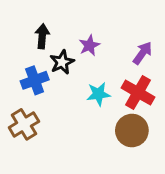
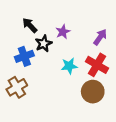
black arrow: (42, 36) -> (30, 25), turned -49

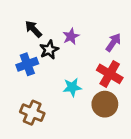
cyan star: (69, 66) -> (72, 87), moved
brown cross: (17, 87) -> (32, 113), moved, turned -36

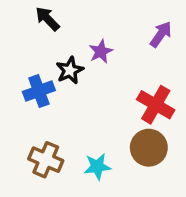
black arrow: (33, 29) -> (47, 19), moved
purple arrow: (113, 42) -> (161, 34), moved
cyan star: (72, 87) -> (97, 167), moved

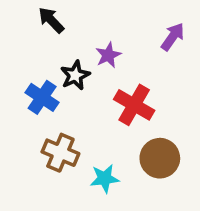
blue cross: (39, 91) -> (42, 97), turned -36
red cross: (156, 105) -> (134, 105), moved
brown cross: (46, 160) -> (60, 153), moved

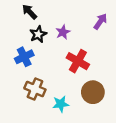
black star: (75, 75) -> (38, 34), moved
blue cross: (42, 97) -> (24, 57), turned 30

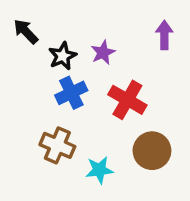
black arrow: (30, 12) -> (26, 31), moved
purple arrow: (100, 21) -> (164, 35), turned -35
blue cross: (24, 57) -> (71, 93), moved

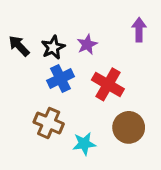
black arrow: (26, 31) -> (19, 46), moved

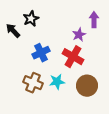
purple star: (87, 44) -> (79, 35), moved
black star: (53, 47) -> (31, 19), moved
cyan star: (84, 144) -> (57, 82), moved

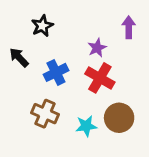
black arrow: (13, 31) -> (19, 57), moved
purple star: (79, 35) -> (97, 48), moved
cyan star: (57, 82) -> (86, 126), moved

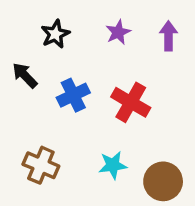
purple star: (97, 48) -> (118, 32), moved
brown cross: (45, 114) -> (41, 165), moved
brown circle: (119, 118) -> (163, 181), moved

